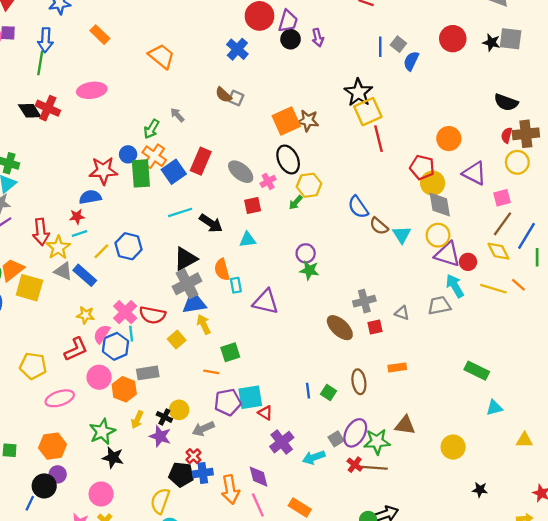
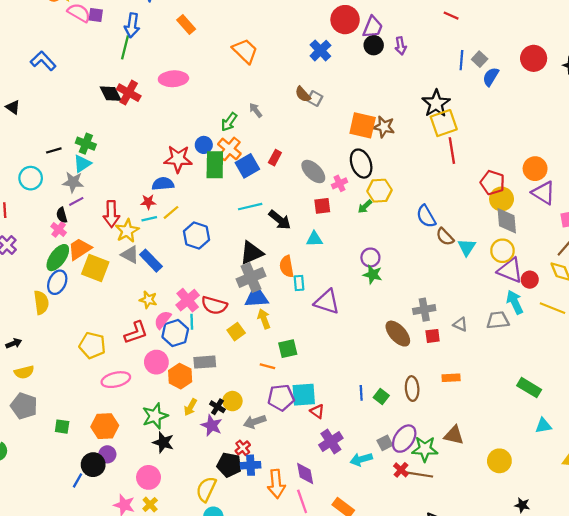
orange square: (286, 121) -> (363, 125), turned 32
orange circle: (449, 139) -> (535, 169), moved
red rectangle: (201, 161) -> (275, 158), size x0.6
yellow line: (101, 251) -> (171, 212), moved

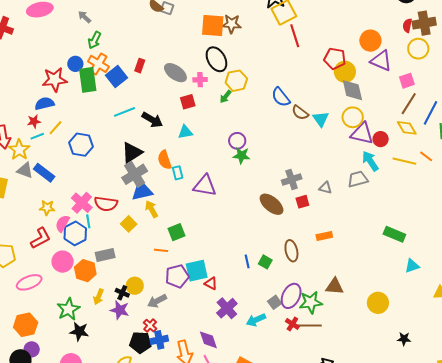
gray arrow: (256, 110) -> (85, 17), moved
pink cross: (339, 183) -> (200, 80), turned 32

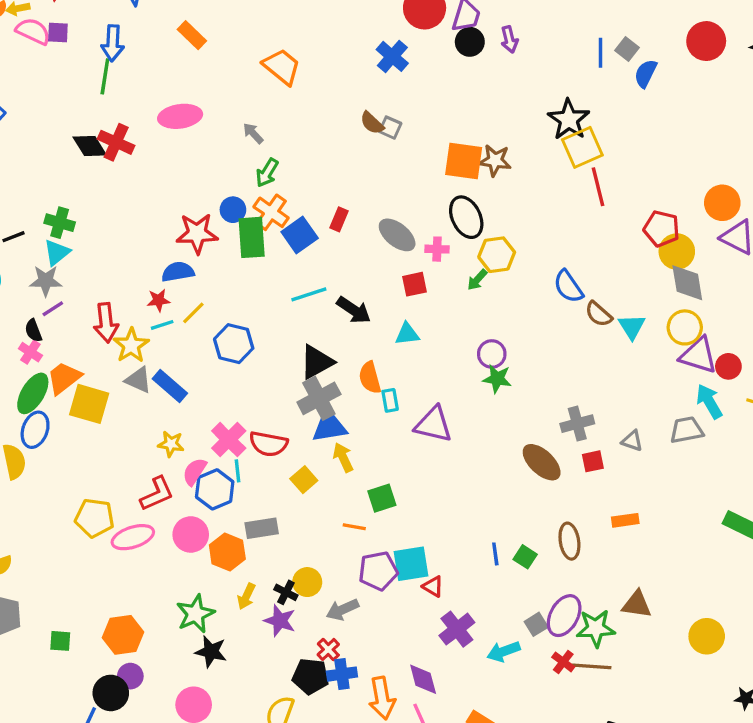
pink ellipse: (29, 282) -> (133, 537), moved

